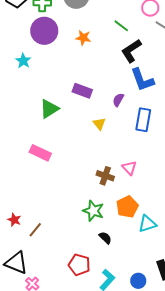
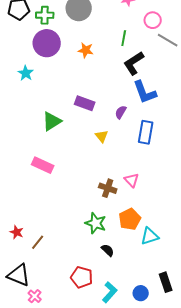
green line: (121, 26) -> (124, 38), turned 63

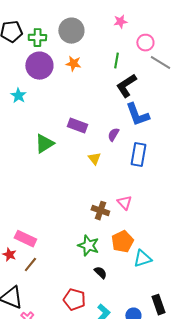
orange star: (86, 50) -> (73, 64), moved
pink rectangle: (43, 165) -> (25, 239), moved

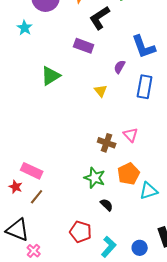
black L-shape: (126, 86) -> (100, 18), moved
purple rectangle: (77, 126) -> (84, 46), moved

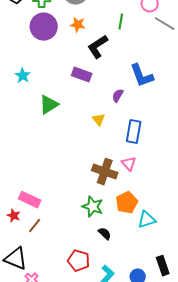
cyan star: (25, 28) -> (23, 76), moved
blue rectangle: (145, 87) -> (134, 132), moved
brown cross: (107, 143) -> (105, 172), size x1.4

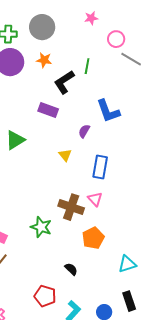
green line: (121, 22) -> (87, 66), moved
green star: (93, 207) -> (41, 227), moved
cyan triangle: (147, 220) -> (127, 264), moved

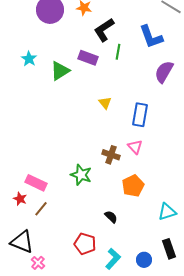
green line: (87, 66) -> (118, 52), moved
blue L-shape: (108, 111) -> (151, 37), moved
purple semicircle: (84, 131) -> (164, 72), moved, size x1.6
green triangle: (15, 140) -> (60, 71), moved
brown cross: (71, 207) -> (111, 155), size x0.7

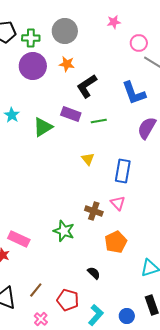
green line: (118, 52) -> (99, 121), moved, turned 70
brown line: (41, 209) -> (36, 290), moved
pink cross: (38, 263) -> (41, 319), moved

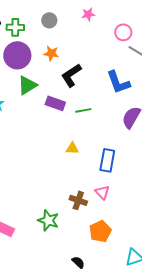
pink star: (114, 22) -> (88, 14), moved
gray circle: (65, 31) -> (49, 20), size x0.6
green triangle: (43, 127) -> (27, 85), moved
yellow triangle: (88, 159) -> (72, 148), turned -48

